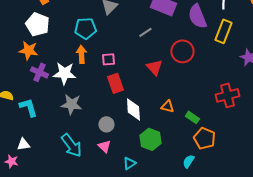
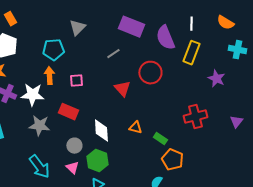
red rectangle: (115, 83) -> (68, 112), moved, turned -48
green hexagon: (150, 139) -> (97, 161), moved

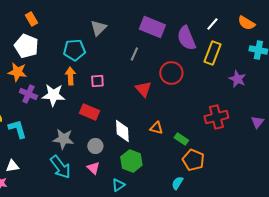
white line: (191, 24) -> (212, 24), turned 40
gray line: (113, 54) -> (134, 54), turned -32
gray star: (39, 126) -> (63, 139), moved
green hexagon: (97, 161) -> (131, 161), moved

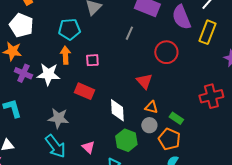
red triangle: (143, 89) -> (144, 81), moved
gray circle: (95, 146) -> (149, 125), moved
orange pentagon: (193, 160) -> (169, 139), moved

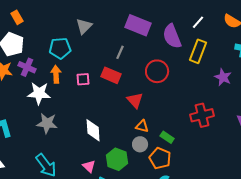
purple cross: (23, 73) -> (27, 67), moved
red rectangle: (84, 91) -> (111, 75), moved
white diamond: (117, 110) -> (93, 130), moved
gray star: (58, 118) -> (47, 123), moved
pink triangle: (88, 147) -> (89, 166), moved

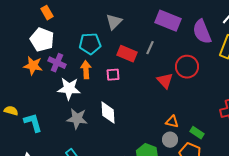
red rectangle: (111, 75) -> (127, 54), moved
red triangle: (135, 100) -> (165, 81), moved
white diamond: (93, 130) -> (108, 113), moved

